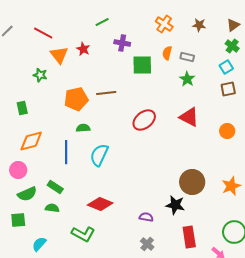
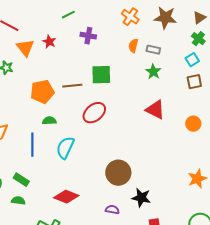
brown star: (199, 25) -> (165, 18), size x1.6
green square: (142, 65) -> (101, 75), moved
red ellipse: (144, 120) -> (94, 113), moved
brown circle: (192, 182) -> (118, 173), moved

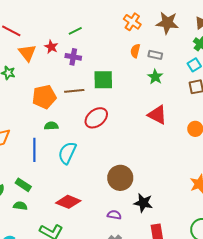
green line: (68, 15) -> (75, 31), moved
purple cross: (88, 36) -> (73, 57), moved

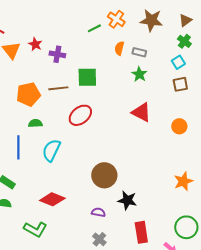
green line: (75, 31) -> (94, 28), moved

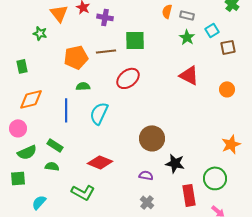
cyan square: (178, 62) -> (212, 30), moved
green circle: (186, 227) -> (215, 178), moved

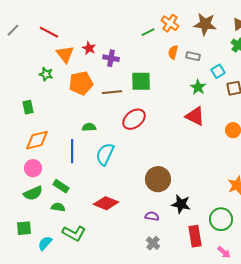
green star: (187, 37) -> (198, 87), moved
orange pentagon: (76, 57) -> (81, 83), moved
pink circle: (18, 128) -> (33, 168), moved
green square: (18, 178) -> (24, 228), moved
green L-shape: (83, 192) -> (74, 233), moved

